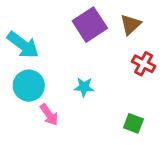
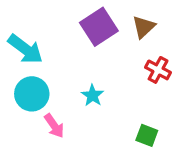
cyan star: (84, 87) -> (92, 95), turned 30

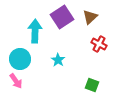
cyan arrow: (25, 49) -> (35, 31), moved, turned -125
pink arrow: (54, 126) -> (16, 81), moved

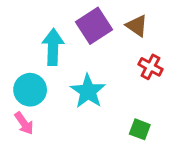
brown triangle: (90, 17) -> (137, 26), turned -42
cyan star: (58, 60) -> (88, 91), size x1.6

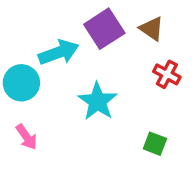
cyan arrow: (53, 47) -> (59, 52), turned 68
cyan circle: (30, 90) -> (21, 83), moved

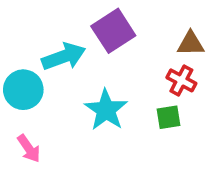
brown triangle: (152, 29) -> (191, 44), moved, turned -36
green square: (155, 144) -> (168, 117), moved, turned -30

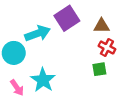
brown triangle: (191, 44) -> (102, 26), moved
cyan star: (106, 110) -> (43, 80), moved

